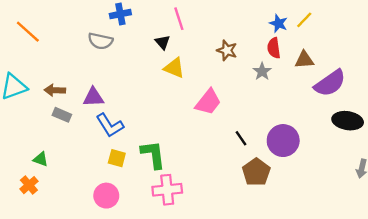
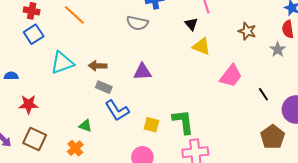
purple triangle: (93, 97) -> (142, 72), moved
blue L-shape: (110, 125) -> (117, 111), moved
black line: (241, 138) -> (263, 94), moved

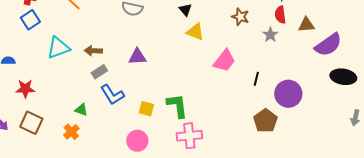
gray rectangle: (104, 87) -> (99, 72), turned -56
black line: (263, 94) -> (256, 79), turned 48

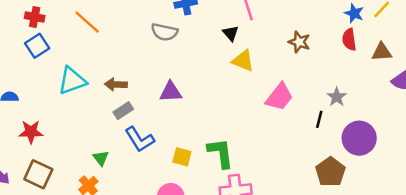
gray star: (270, 35) -> (337, 97), moved
green triangle: (81, 110) -> (101, 158), turned 32

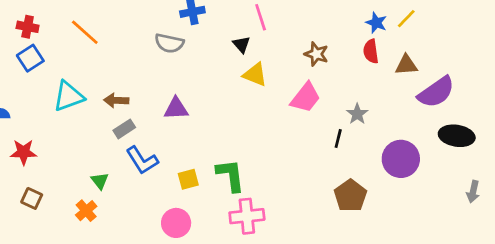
pink trapezoid: (279, 97) -> (305, 98), moved
purple circle: (359, 138) -> (401, 159), moved
yellow square: (182, 157) -> (188, 179), turned -30
brown square: (38, 174) -> (32, 198), size x0.7

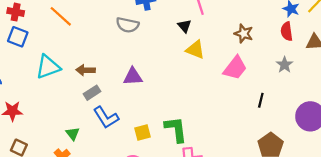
blue square: (30, 58) -> (18, 37), turned -36
gray star: (357, 114) -> (285, 65), moved

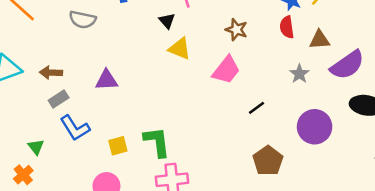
gray semicircle: (127, 25) -> (83, 20), moved
gray star: (285, 65) -> (299, 74), moved
black line: (261, 100) -> (257, 108), turned 40

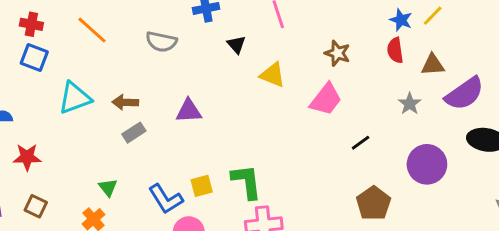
black triangle: (167, 21) -> (236, 45), moved
blue L-shape: (75, 128) -> (166, 199), moved

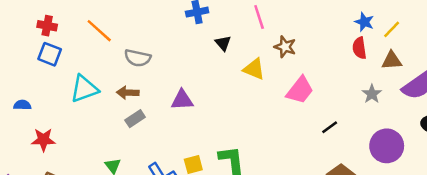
yellow line: (433, 16) -> (392, 29), moved
gray semicircle: (161, 42) -> (138, 58), moved
brown star: (337, 53) -> (285, 47), moved

